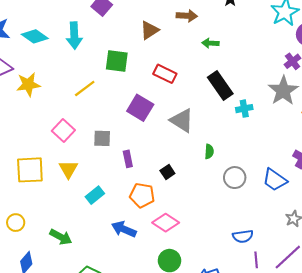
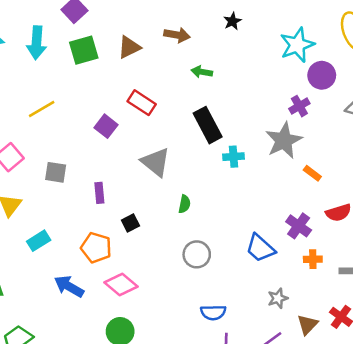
green square: (117, 61) -> (84, 50), moved, turned -30
purple square: (140, 108) -> (106, 126), moved, size x0.7
purple rectangle: (128, 159) -> (99, 193), moved
gray circle: (235, 178) -> (197, 254), moved

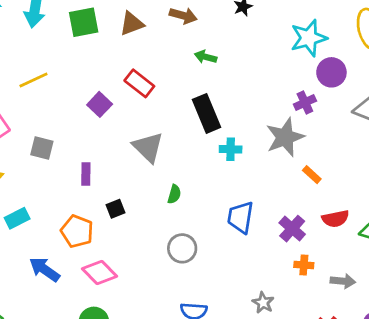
blue trapezoid: (260, 248) -> (240, 217), moved, turned 52
gray star: (278, 298) -> (263, 303), turned -30

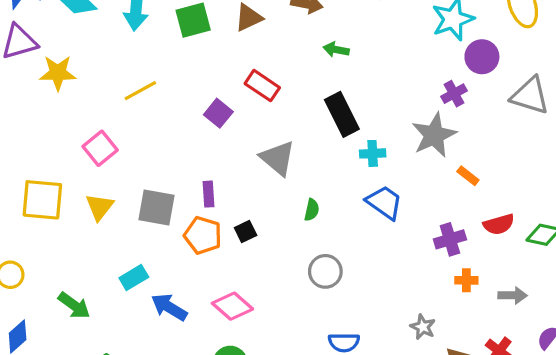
gray square: (42, 148) -> (156, 208), moved, size x1.4
blue trapezoid: (240, 217) -> (384, 202), moved, turned 120
cyan rectangle: (17, 218) -> (134, 278), moved
purple cross: (292, 229) -> (450, 239), turned 36
orange pentagon: (77, 231) -> (203, 235), moved

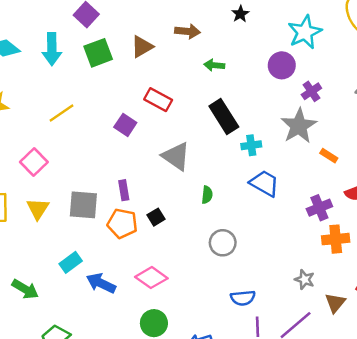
purple circle: (482, 57) -> (282, 65), moved
orange cross: (466, 280) -> (336, 239), size x1.5

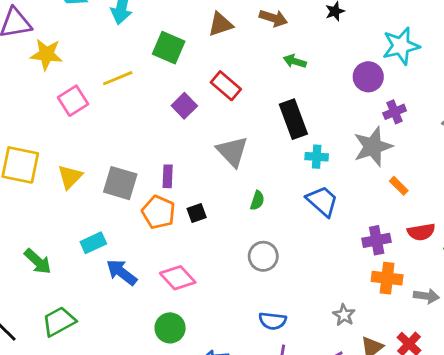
green square: (98, 53) -> (169, 48), moved, turned 32
pink square: (34, 162) -> (73, 101), moved

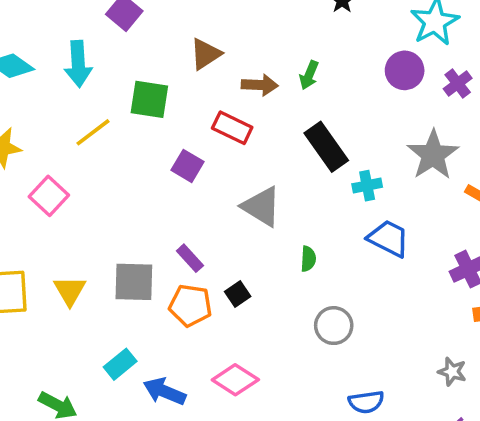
brown arrow: (273, 18) -> (260, 85), moved
green arrow: (295, 61) -> (309, 75), turned -70
yellow line: (118, 78) -> (93, 132), moved
purple cross: (395, 112) -> (458, 84), moved
purple rectangle: (168, 176) -> (190, 258), turned -30

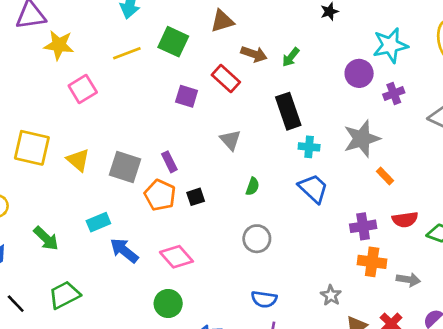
purple square: (188, 166) -> (187, 96), turned -30
gray triangle: (261, 207) -> (230, 140), size x0.7
yellow triangle: (70, 291) -> (78, 160), turned -35

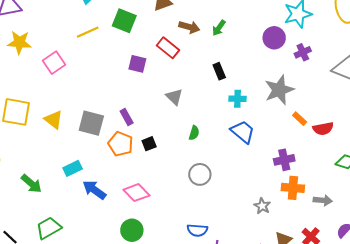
yellow star: (59, 45) -> (19, 42), moved
black rectangle: (288, 111) -> (219, 71), size x0.6
red semicircle: (405, 219) -> (323, 129), moved
gray star: (331, 295) -> (262, 206), moved
blue semicircle: (264, 299) -> (197, 230), moved

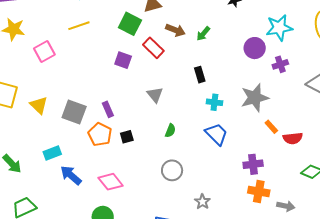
green square: (124, 21) -> (130, 24), moved
gray star: (262, 206) -> (202, 202), moved

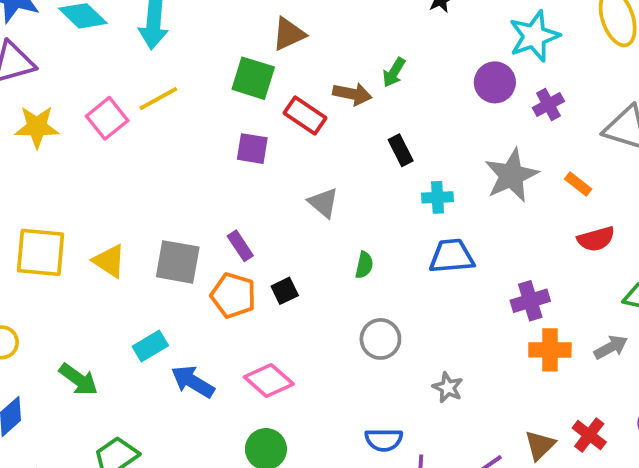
brown arrow: (175, 30) -> (352, 94), moved
pink square: (44, 51) -> (107, 118), moved
orange rectangle: (271, 127) -> (578, 184), moved
blue trapezoid: (216, 134) -> (452, 256), turned -40
gray arrow: (286, 206) -> (611, 347), moved, turned -30

